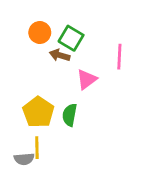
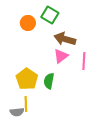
green square: (71, 38) -> (50, 15), moved
brown arrow: (60, 55) -> (65, 39), moved, size x1.5
pink line: (119, 57) -> (84, 61), moved

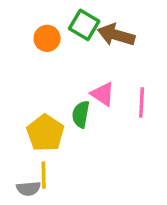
brown arrow: (65, 39) -> (116, 35), moved
pink triangle: (61, 56) -> (103, 94), turned -49
green semicircle: (49, 81) -> (81, 114), moved

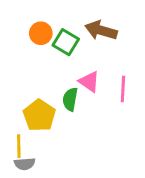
green square: (84, 25) -> (66, 42), moved
yellow line: (44, 175) -> (19, 146), moved

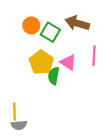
pink line: (123, 89) -> (94, 56), moved
yellow pentagon: (39, 115) -> (41, 62), moved

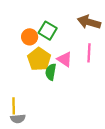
brown arrow: (77, 23) -> (89, 22), moved
orange circle: (31, 25) -> (30, 37), moved

